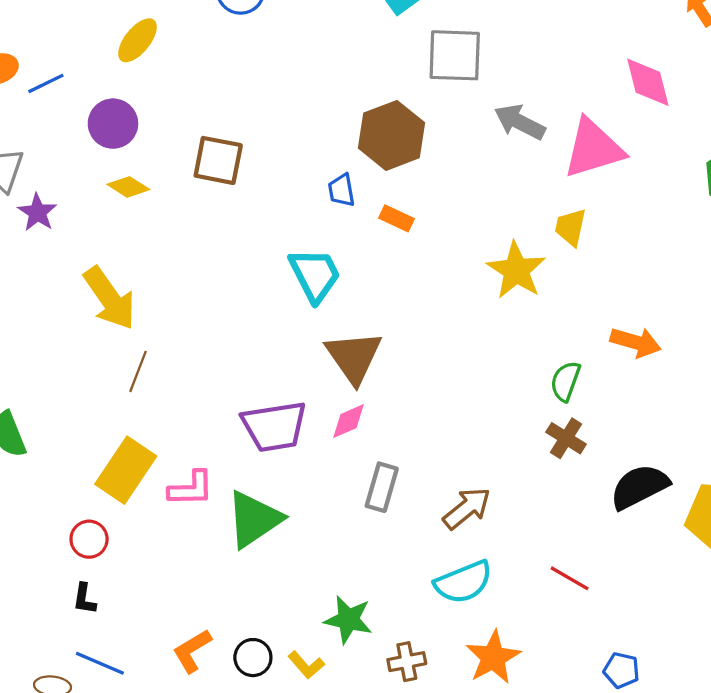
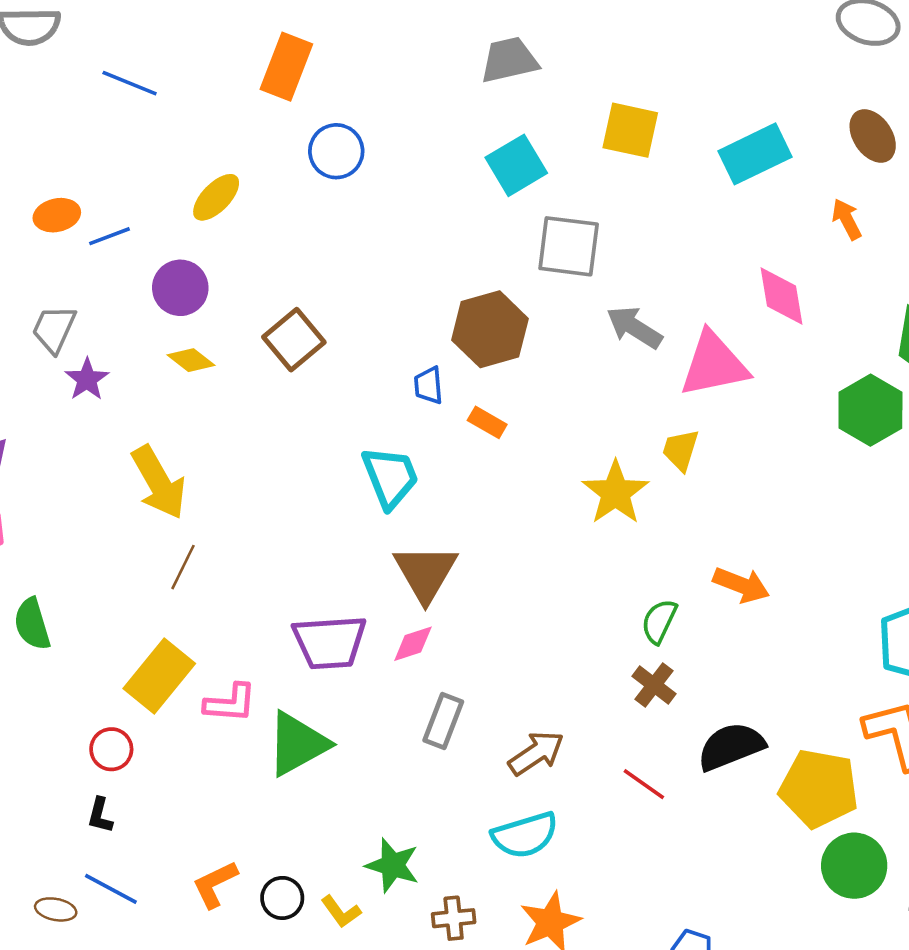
brown square: (218, 160) -> (294, 340), turned 34
red line: (570, 578) -> (644, 784), moved

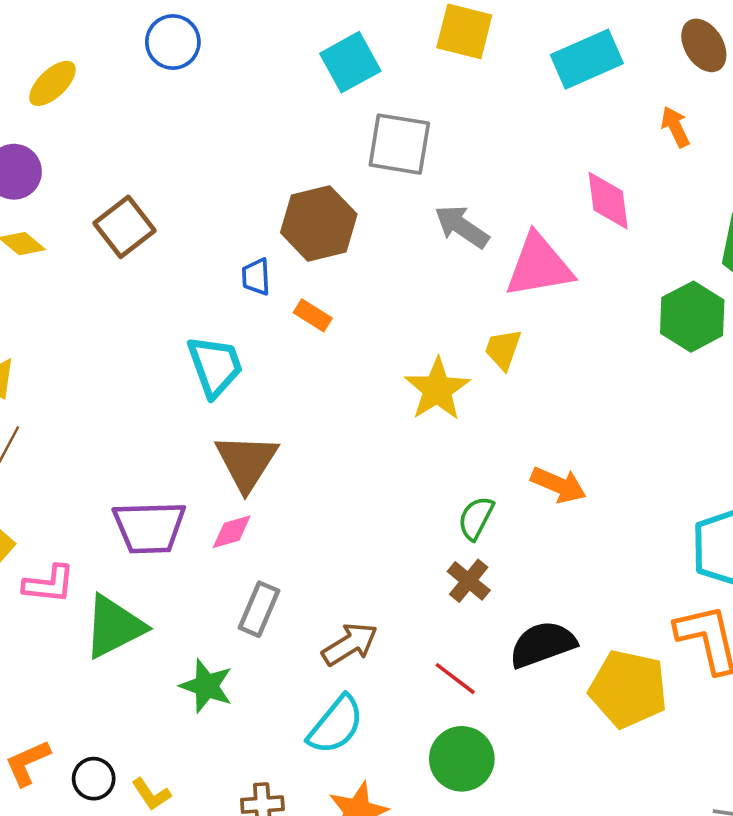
cyan semicircle: (525, 835) -> (336, 725), turned -36
green star: (393, 865) -> (206, 686), moved
green circle: (854, 866) -> (462, 759), moved

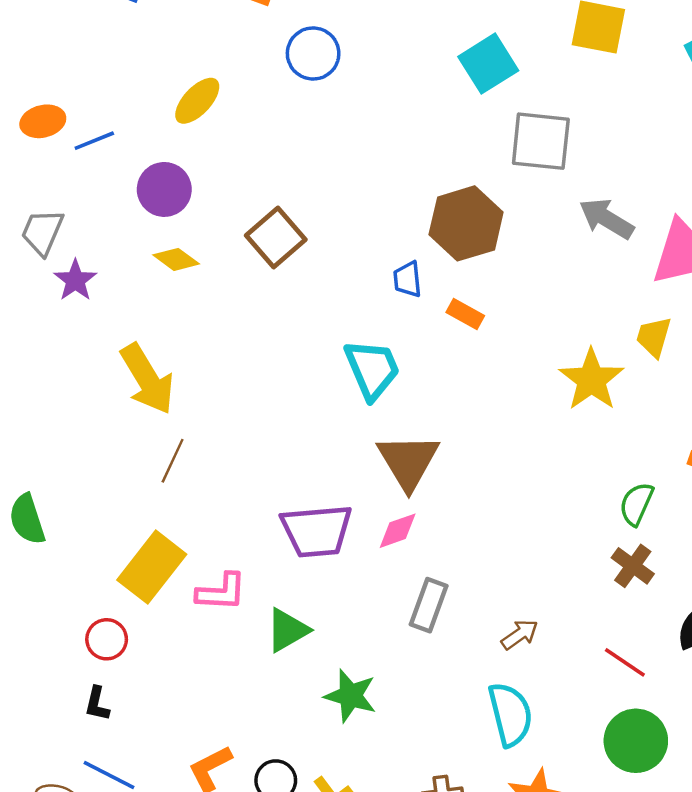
green triangle: (114, 627) -> (287, 630), size x0.7
brown arrow: (350, 644) -> (520, 634), size x0.7
green star: (206, 686) -> (350, 696), moved
cyan semicircle: (336, 725) -> (510, 714), turned -50

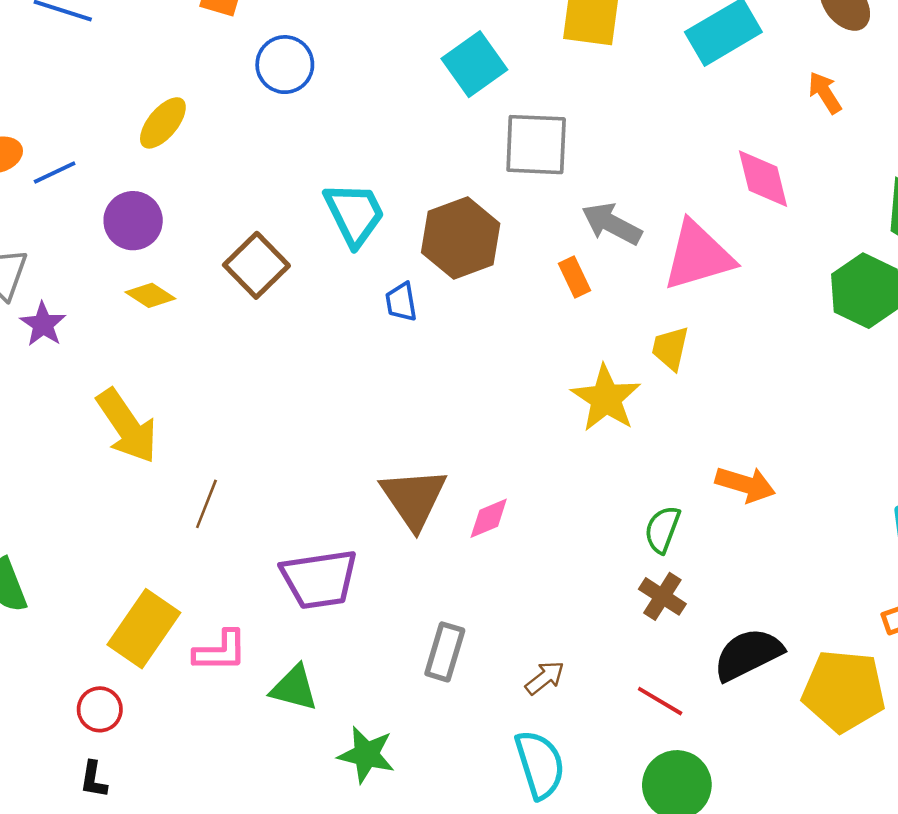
orange rectangle: (465, 314) -> (575, 277), moved, turned 39
cyan trapezoid: (372, 369) -> (354, 214), moved
brown line: (173, 461) -> (206, 504), moved
pink diamond: (398, 531) -> (489, 518), moved
green triangle: (287, 630) -> (294, 688), turned 48

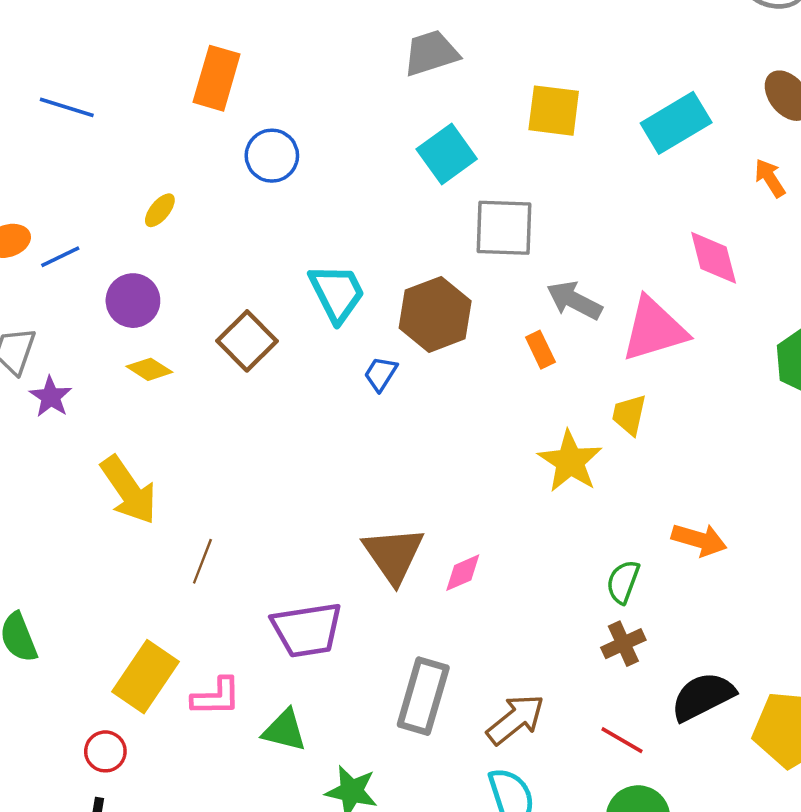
yellow ellipse: (163, 123) -> (160, 210), size x0.7
blue trapezoid: (401, 302) -> (381, 374), turned 42
brown cross: (662, 596) -> (623, 644), turned 33
gray rectangle: (445, 652) -> (423, 696), size x1.4
brown arrow: (545, 678) -> (516, 719), size x1.6

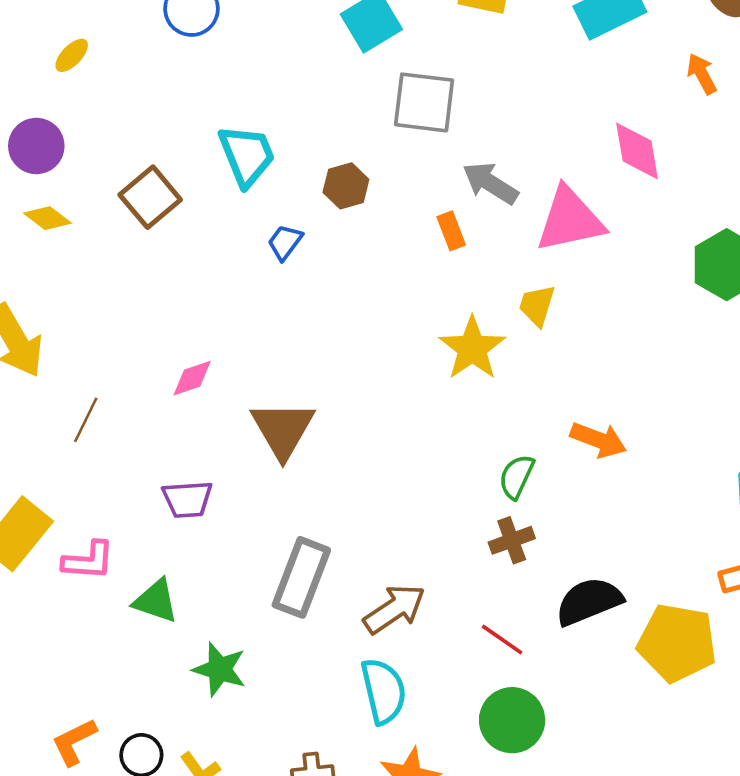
brown hexagon: (435, 314) -> (346, 186), size x0.6
pink diamond: (463, 573) -> (192, 378), moved
purple trapezoid: (307, 630) -> (187, 499), size x0.7

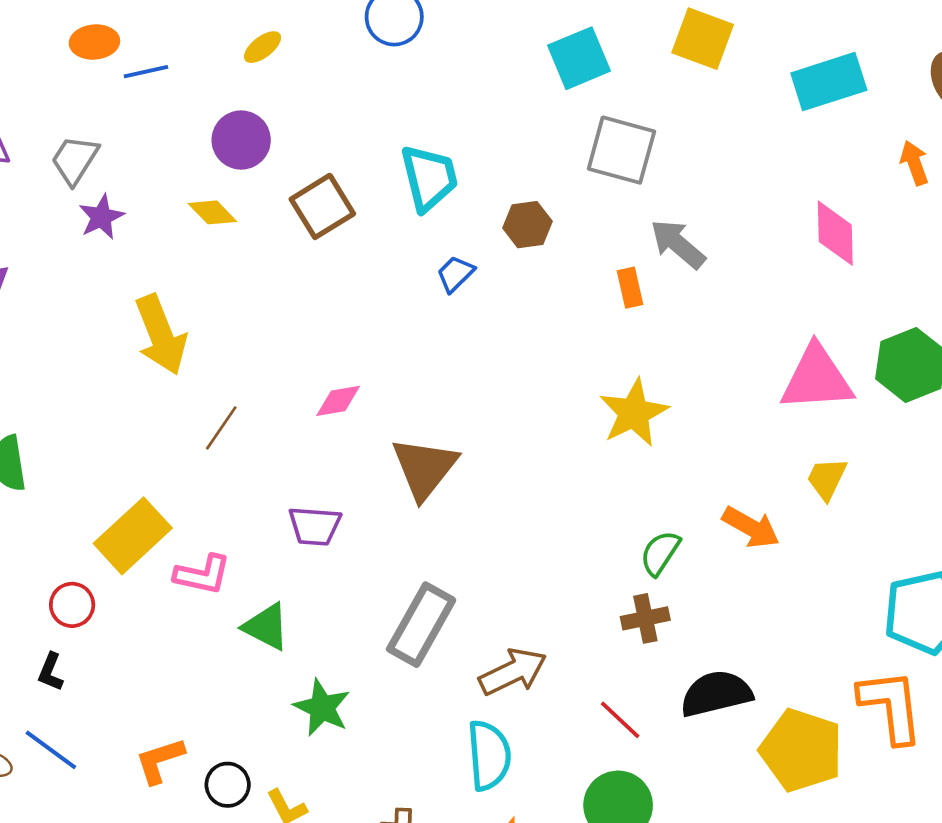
purple circle: (36, 146) -> (241, 140), moved
pink triangle: (570, 220) -> (817, 378), moved
yellow trapezoid: (537, 305) -> (827, 479), moved

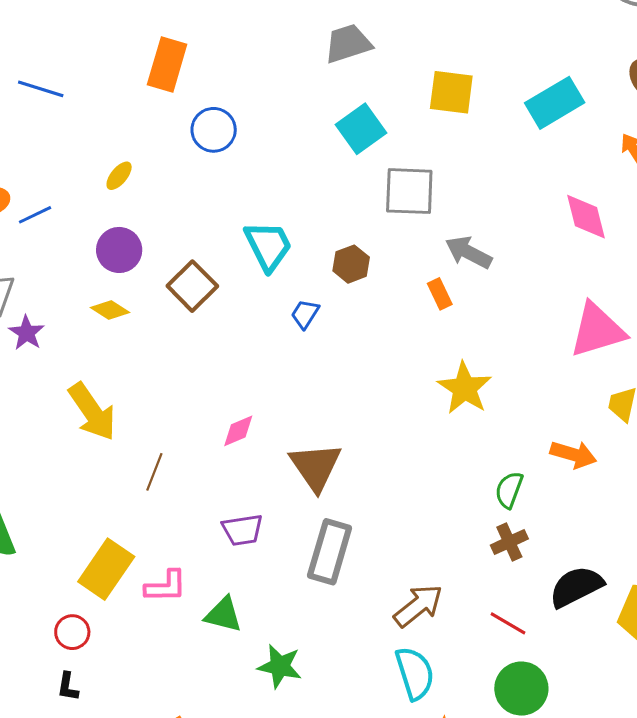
gray rectangle: (421, 625) -> (330, 552), moved

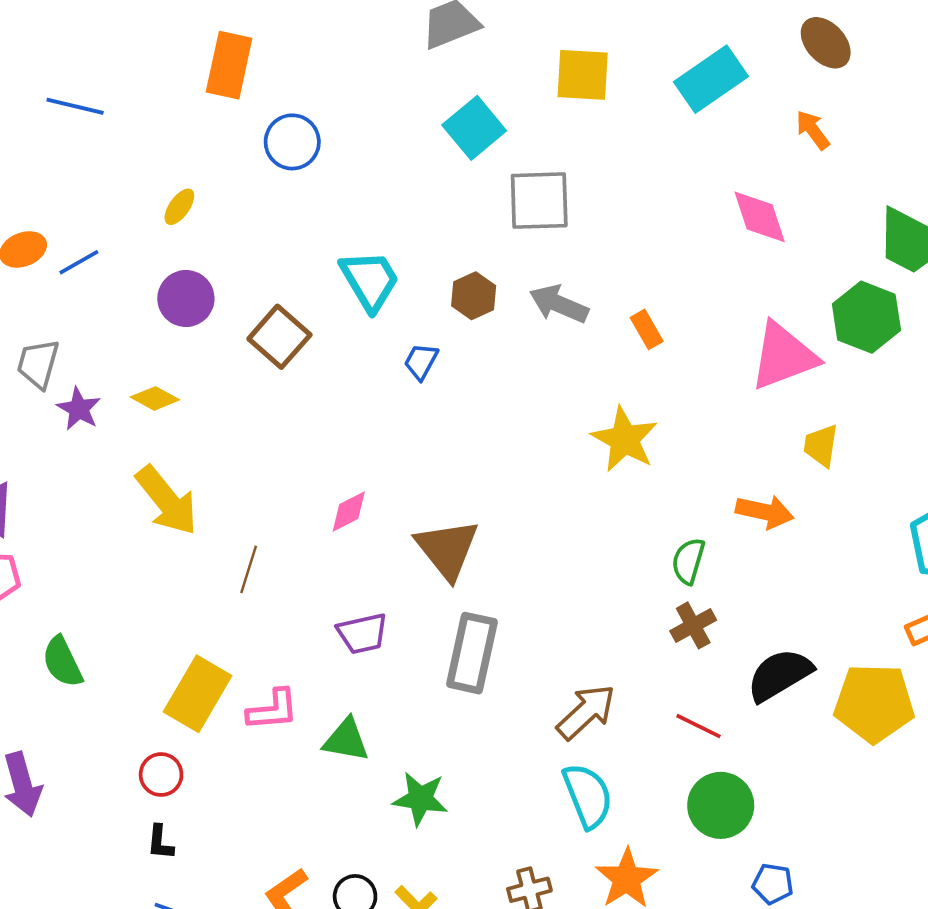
gray arrow: (468, 252) -> (559, 304), moved
orange rectangle: (440, 294) -> (647, 329), moved
yellow diamond: (110, 310) -> (155, 398), moved

